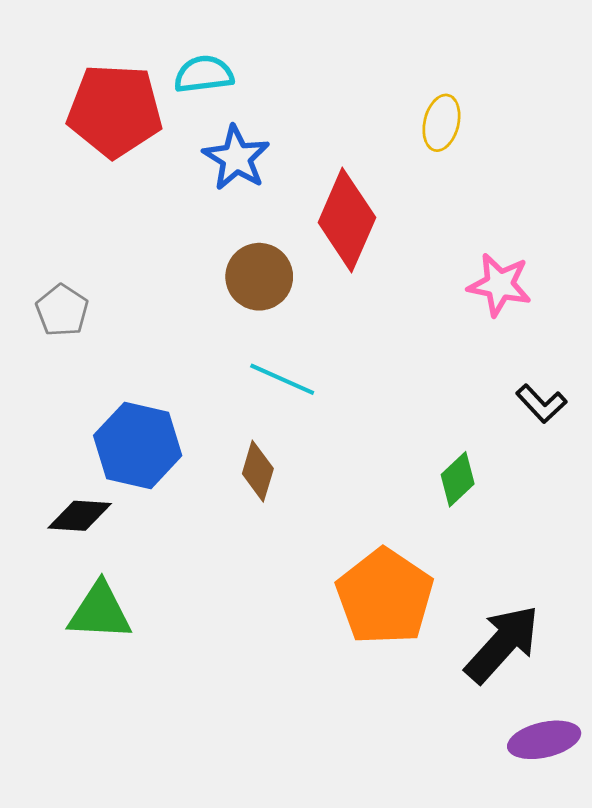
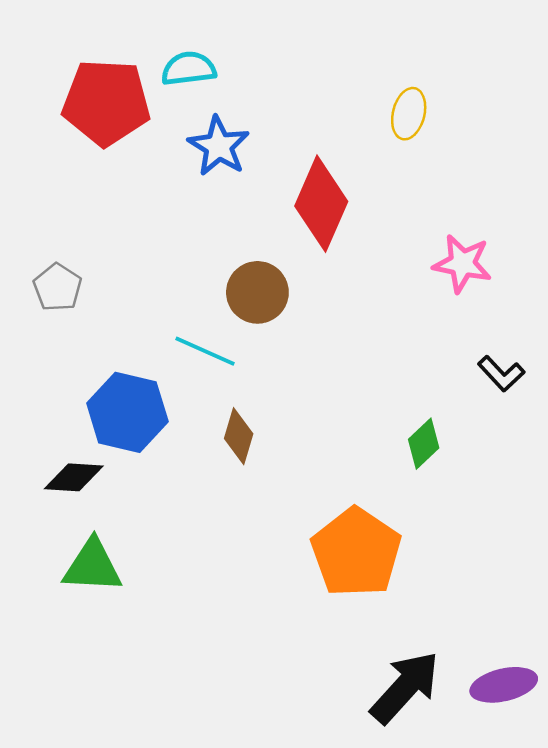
brown circle: (259, 277) -> (257, 292), moved
cyan line: (282, 379) -> (205, 351), moved
black arrow: (502, 644) -> (405, 687), moved

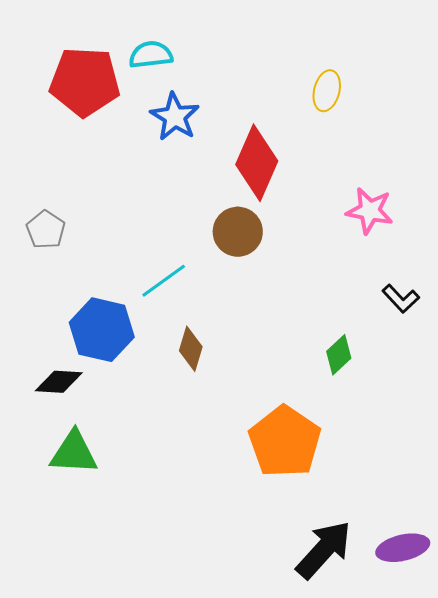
brown circle: (257, 292) -> (238, 232), moved
cyan line: (205, 351) -> (164, 281), turned -60

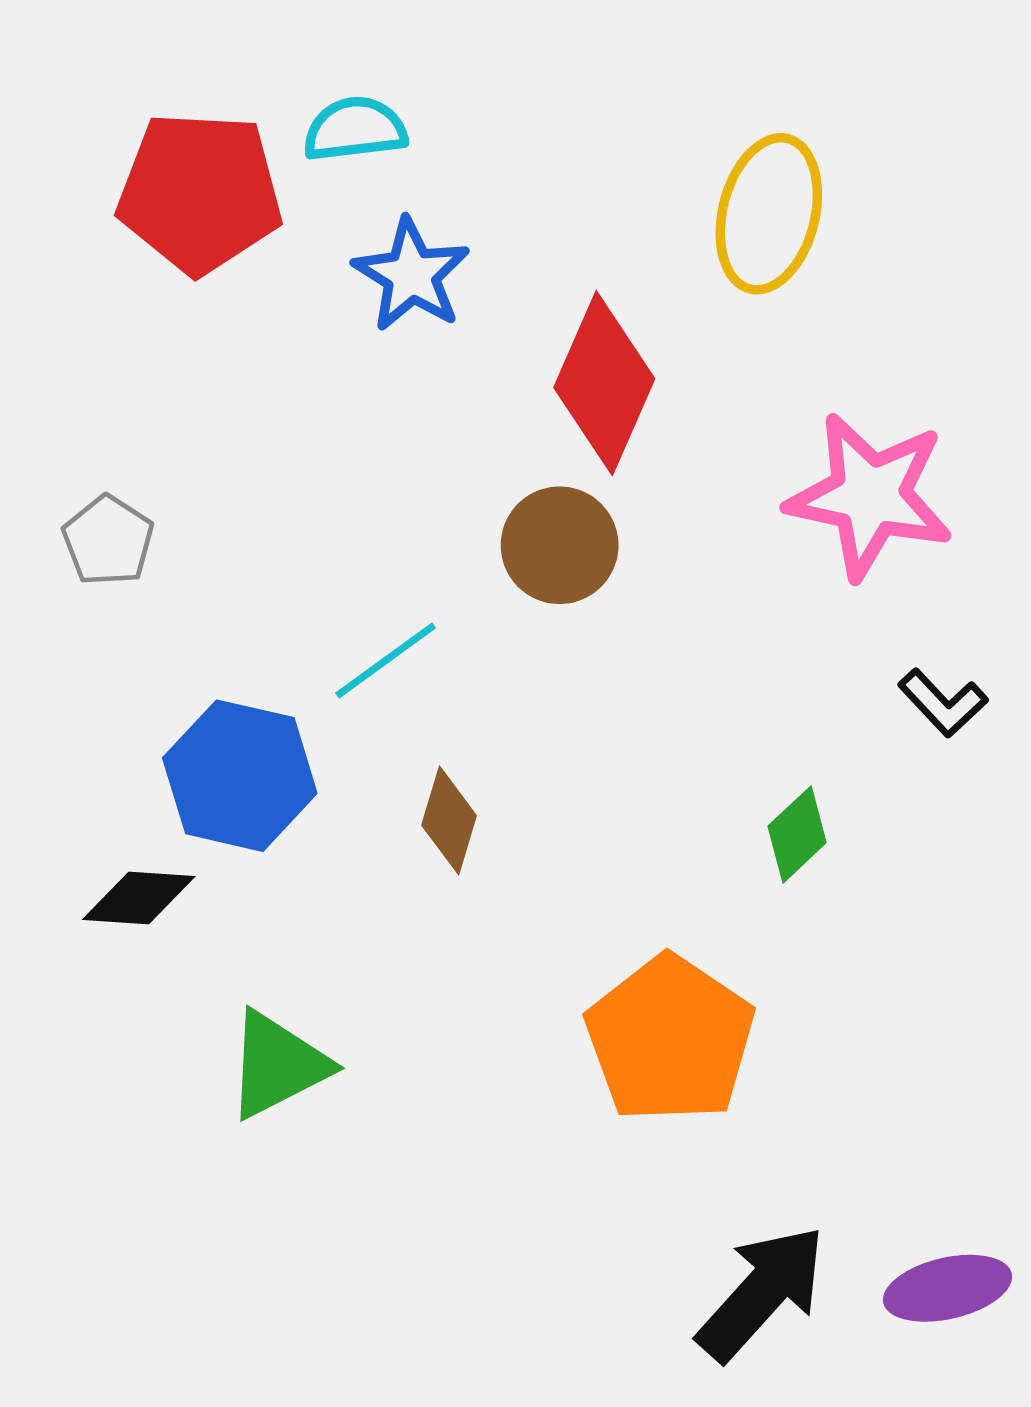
yellow ellipse: (327, 91) -> (769, 214), size x1.6
pink star: (370, 211) -> (870, 496), size x1.5
green triangle: (74, 453) -> (277, 1065), moved, turned -30

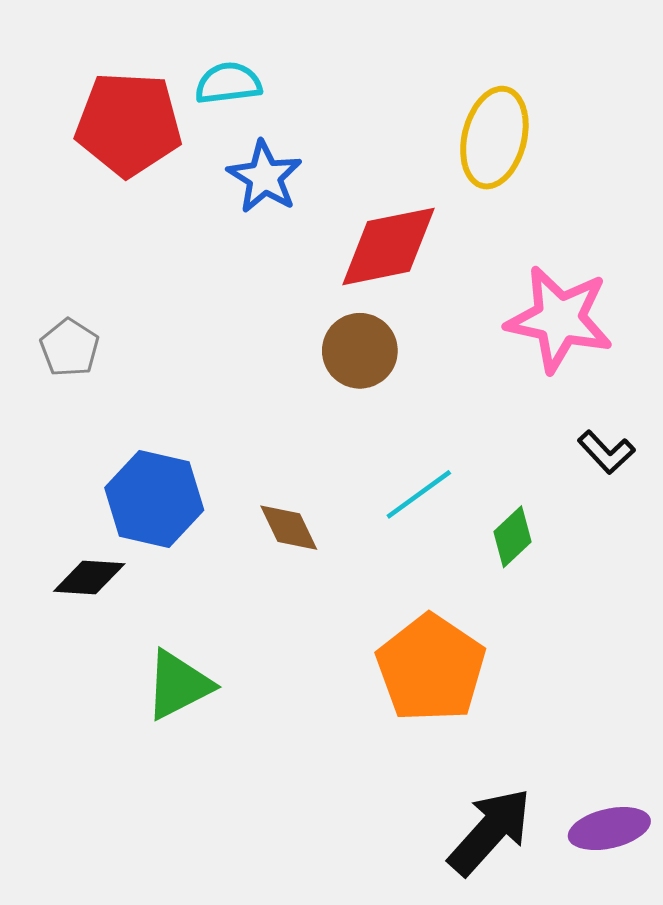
red diamond: (604, 383) -> (389, 246), turned 55
cyan line: (386, 660) -> (419, 494), moved
brown diamond: (449, 820) -> (289, 528), turned -42

